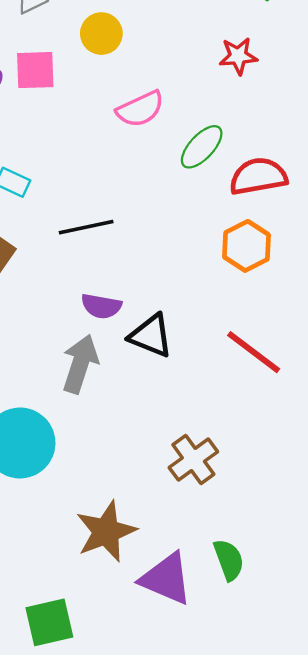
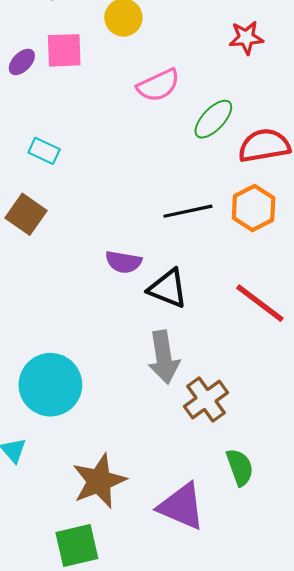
black line: (86, 227) -> (188, 211), moved
gray arrow: (80, 364) -> (164, 357), moved, turned 153
brown star: (106, 531) -> (99, 481), moved
green semicircle: (229, 560) -> (240, 467), moved

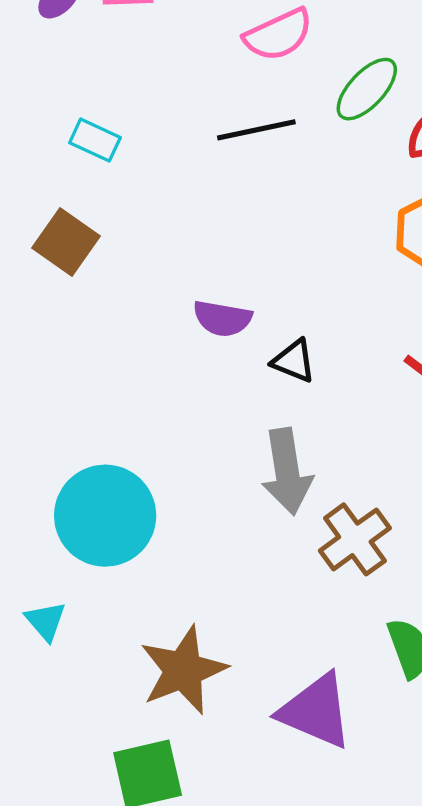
black line: (188, 211) -> (256, 130), moved
black triangle: (168, 288) -> (294, 361), size x0.7

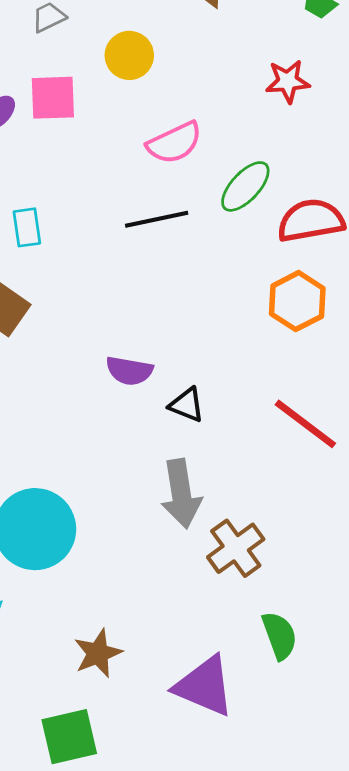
cyan rectangle: (95, 140) -> (27, 227), turned 57
brown star: (183, 670) -> (98, 653), size x0.7

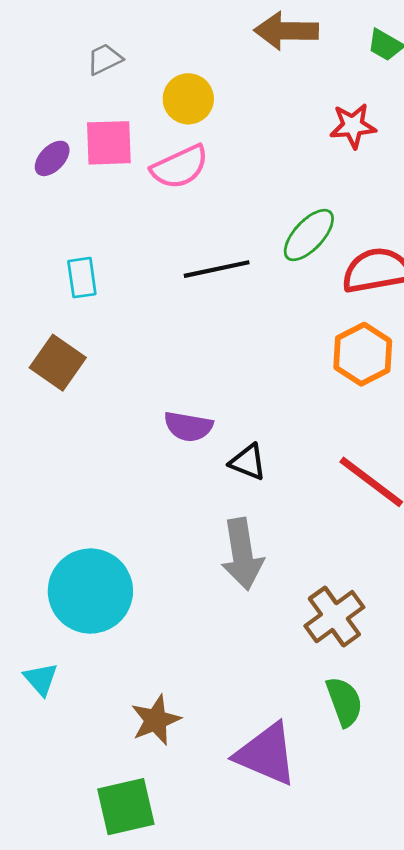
pink semicircle: (174, 143) -> (180, 167), moved
brown cross: (236, 548) -> (334, 617), moved

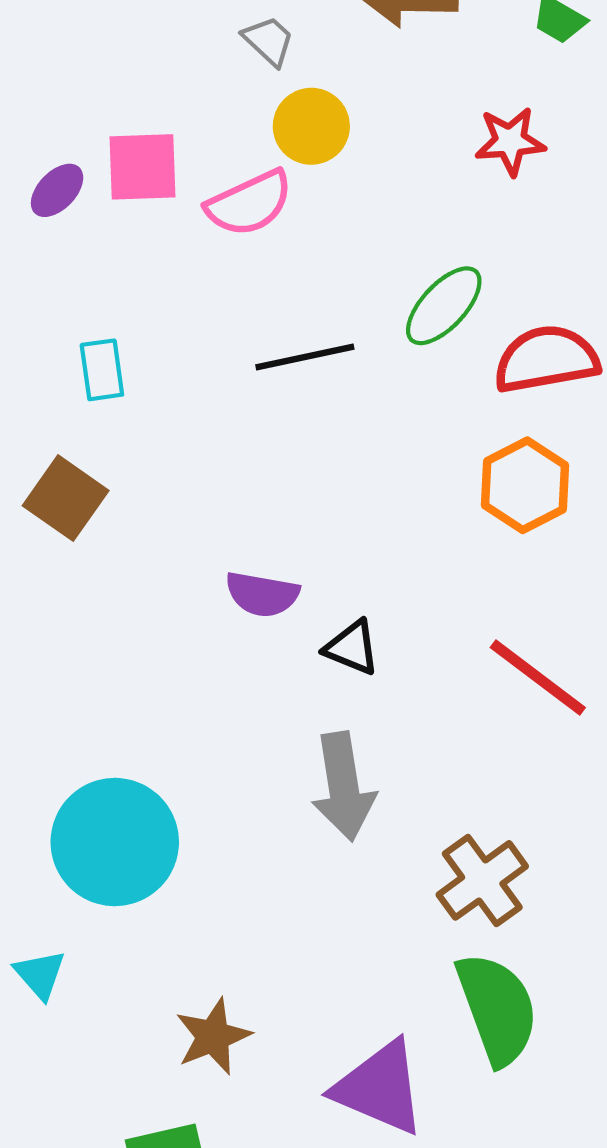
gray trapezoid: (105, 59) -> (269, 41), moved, turned 69
yellow circle: (188, 99) -> (311, 126), moved
green semicircle: (344, 702) -> (497, 1009), size x1.5

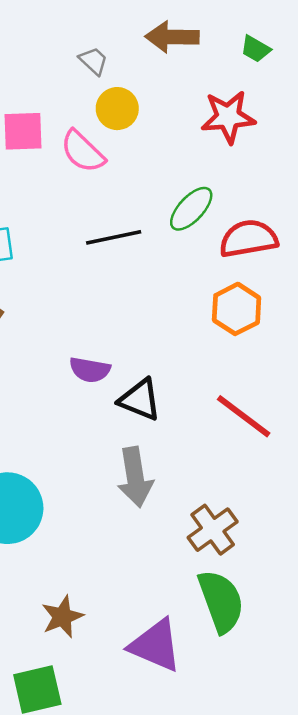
red star: (510, 141) -> (228, 117), size x1.4
pink semicircle: (249, 203) -> (83, 151), turned 69
black triangle: (352, 648) -> (140, 400), size x1.4

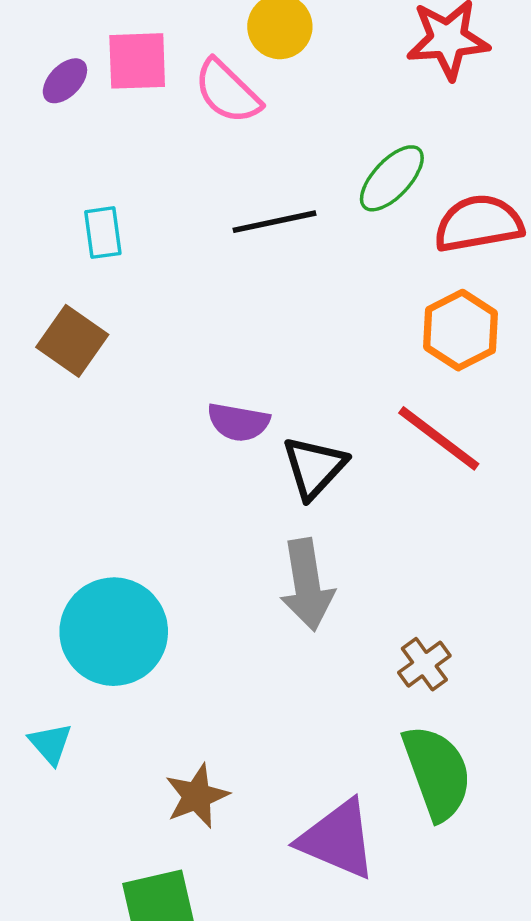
black triangle: (140, 400) -> (314, 467), turned 51
red line: (244, 416) -> (439, 438), moved
brown cross: (213, 530) -> (424, 664), size x0.7

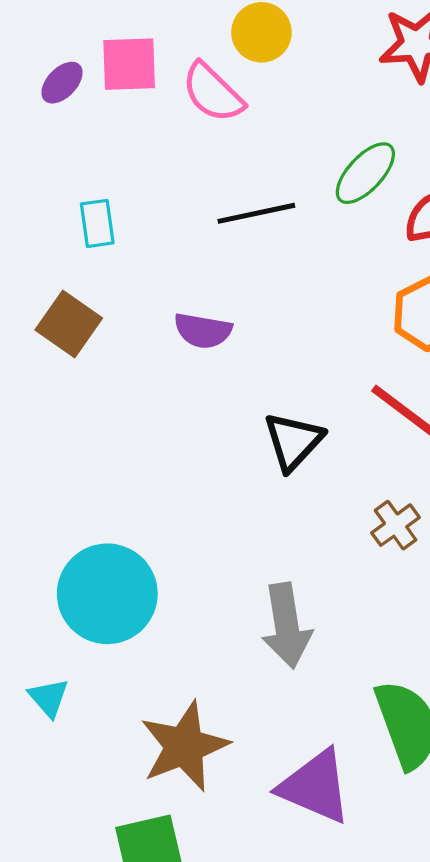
purple semicircle: (238, 422) -> (203, 331), moved
gray arrow: (307, 585) -> (287, 626), moved
brown cross: (424, 664) -> (396, 525), moved
brown star: (197, 796) -> (184, 746), size x1.5

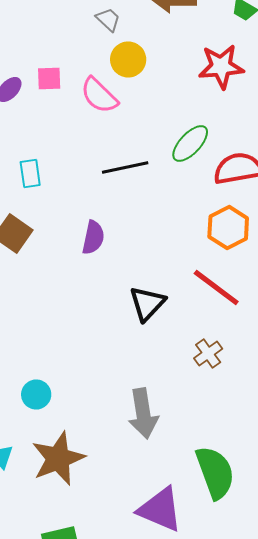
pink square: (129, 64) -> (49, 78), size x0.7
purple semicircle: (203, 331) -> (93, 238), turned -88
cyan circle: (107, 594) -> (36, 394), size x0.5
brown star: (184, 746) -> (58, 458), moved

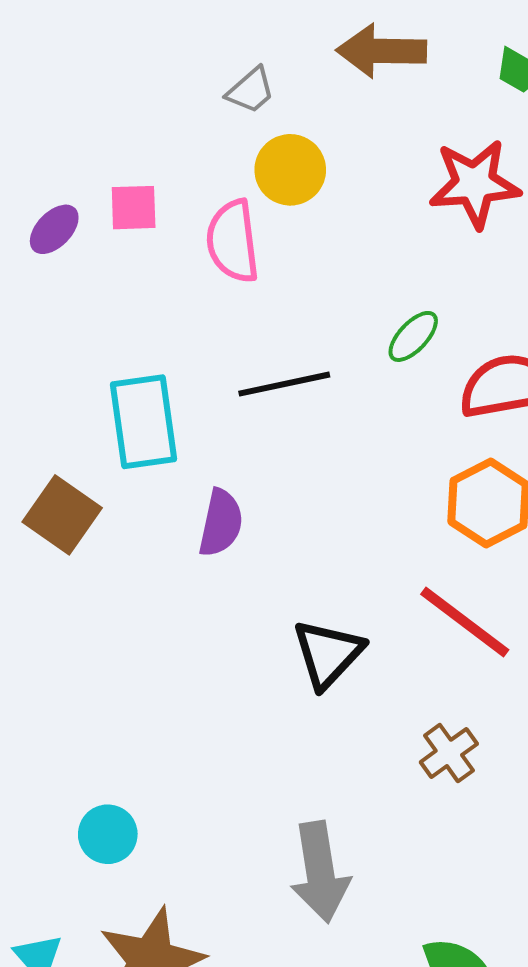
gray trapezoid: (108, 20) -> (251, 91), turned 96
pink semicircle: (99, 96) -> (233, 241), turned 39
green ellipse: (190, 144) -> (413, 336), size x0.7
cyan rectangle: (30, 174) -> (143, 422), moved, size x1.6

